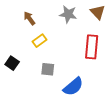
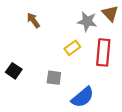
gray star: (68, 14) -> (87, 21), moved
yellow rectangle: (40, 41) -> (72, 48), moved

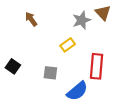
gray star: (87, 21) -> (82, 20), turned -30
red rectangle: (103, 52) -> (97, 66), moved

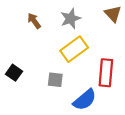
gray star: (82, 20) -> (71, 19), moved
yellow rectangle: (68, 45) -> (74, 49), size x1.6

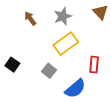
red rectangle: (106, 73) -> (94, 65), size x0.7
gray square: (55, 80) -> (49, 71), turned 32

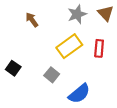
gray star: (63, 16) -> (77, 14), moved
red rectangle: (94, 65) -> (99, 48), moved

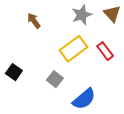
red rectangle: (99, 48) -> (105, 51), turned -42

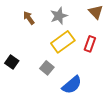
gray star: (82, 15) -> (59, 16), moved
red rectangle: (105, 51) -> (90, 44), turned 56

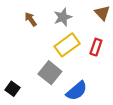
black square: (12, 62) -> (13, 89), moved
gray square: (47, 68) -> (50, 73), size x1.5

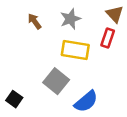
yellow rectangle: (67, 45) -> (75, 50), turned 45
red rectangle: (96, 47) -> (108, 38), moved

